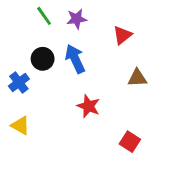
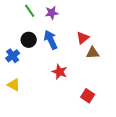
red triangle: (122, 35) -> (83, 38), moved

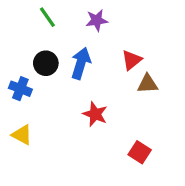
purple star: (52, 13) -> (97, 20), moved
blue arrow: (51, 40) -> (81, 63), turned 42
blue cross: (13, 56) -> (20, 89), turned -32

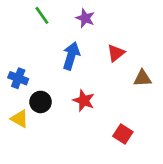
purple star: (97, 20) -> (85, 18), turned 30
black circle: (46, 63) -> (40, 102), moved
brown triangle: (148, 84) -> (142, 78), moved

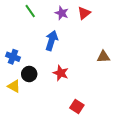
red triangle: (116, 53) -> (84, 13), moved
red square: (123, 134) -> (77, 107), moved

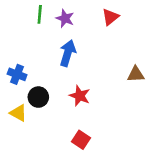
green line: (30, 11) -> (40, 14), turned 40
purple star: (62, 13) -> (65, 18), moved
red square: (77, 107) -> (81, 140), moved

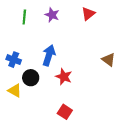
green line: (40, 14) -> (24, 17), moved
blue arrow: (68, 53) -> (49, 55), moved
brown triangle: (136, 74) -> (109, 60), turned 40

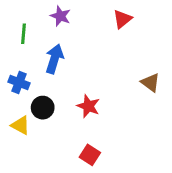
purple star: (52, 15) -> (60, 16), moved
green line: (24, 17) -> (23, 34), moved
blue arrow: (49, 55) -> (54, 59), moved

